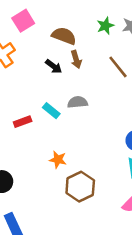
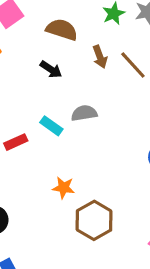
brown arrow: (76, 59) -> (100, 57), moved

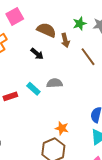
brown arrow: (100, 57) -> (65, 40), moved
orange star: (64, 188) -> (62, 128), moved

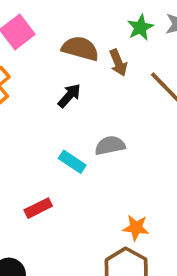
black arrow: (37, 54) -> (69, 96), turned -80
red rectangle: (10, 96) -> (38, 208), moved

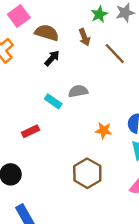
brown semicircle: (80, 49) -> (47, 33), moved
orange star: (136, 228) -> (104, 130), moved

